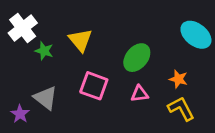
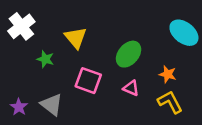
green star: (44, 51) -> (45, 59), moved
pink triangle: (140, 94) -> (131, 88), turned 30
gray triangle: (45, 98) -> (52, 105), moved

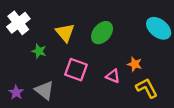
green ellipse: (129, 54) -> (102, 33), moved
orange star: (168, 74) -> (135, 64), moved

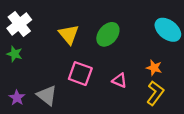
green star: (39, 51) -> (15, 54), moved
orange star: (135, 64) -> (154, 68), moved
yellow L-shape: (147, 88) -> (155, 93), turned 65

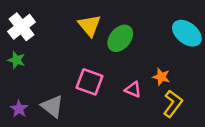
yellow triangle: (69, 34) -> (89, 25), moved
orange star: (154, 68) -> (161, 77), moved

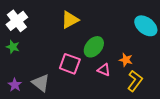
yellow triangle: (89, 25) -> (70, 20), turned 42
green ellipse: (120, 38) -> (94, 47), moved

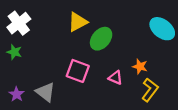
green ellipse: (94, 47) -> (101, 39), moved

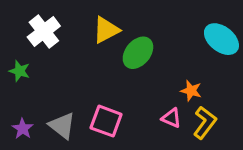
white cross: (19, 23) -> (44, 31), moved
pink square: (78, 71) -> (106, 121), moved
pink triangle: (116, 78) -> (171, 118), moved

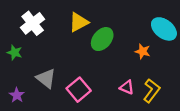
orange star: (191, 91) -> (143, 51), moved
pink square: (106, 121) -> (79, 90), turned 30
gray triangle: (62, 126) -> (46, 78), moved

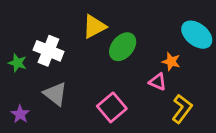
white cross: (33, 23) -> (48, 51), moved, turned -30
pink triangle: (127, 87) -> (158, 82), moved
pink square: (79, 90) -> (112, 107), moved

